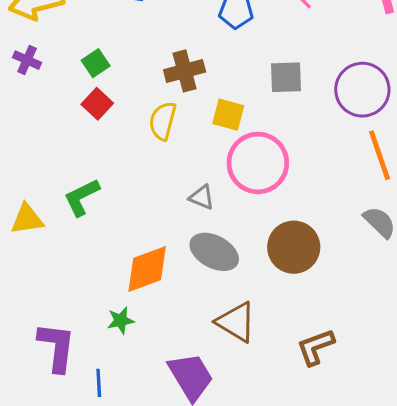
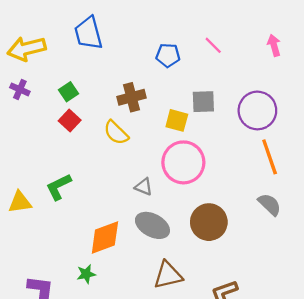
yellow square: (228, 115) -> (177, 120), moved
yellow semicircle: (163, 121) -> (116, 133), turned -60
brown triangle: (236, 322) -> (168, 275), turned -44

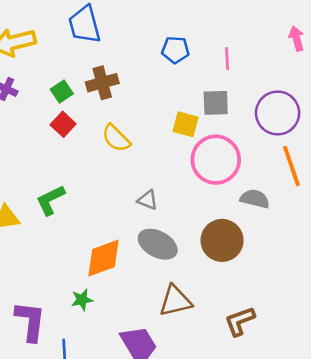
pink line: (213, 45) -> (227, 59), moved, turned 42
brown cross: (131, 97) -> (102, 83), moved
pink circle: (183, 162) -> (216, 160), moved
gray semicircle: (270, 204) -> (255, 199), moved, turned -30

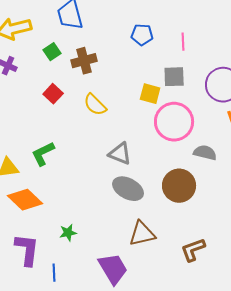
green square: (62, 92) -> (52, 52), moved
gray triangle: (148, 200) -> (120, 154), size x1.4
orange diamond: (103, 258) -> (25, 200), moved, turned 64

